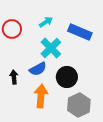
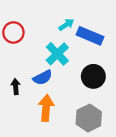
cyan arrow: (46, 22) -> (66, 25), moved
black circle: (67, 77) -> (93, 76), moved

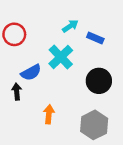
blue rectangle: (90, 36) -> (95, 38), size x0.6
blue semicircle: (43, 78) -> (31, 72), moved
orange arrow: (46, 108) -> (49, 114), size x0.7

